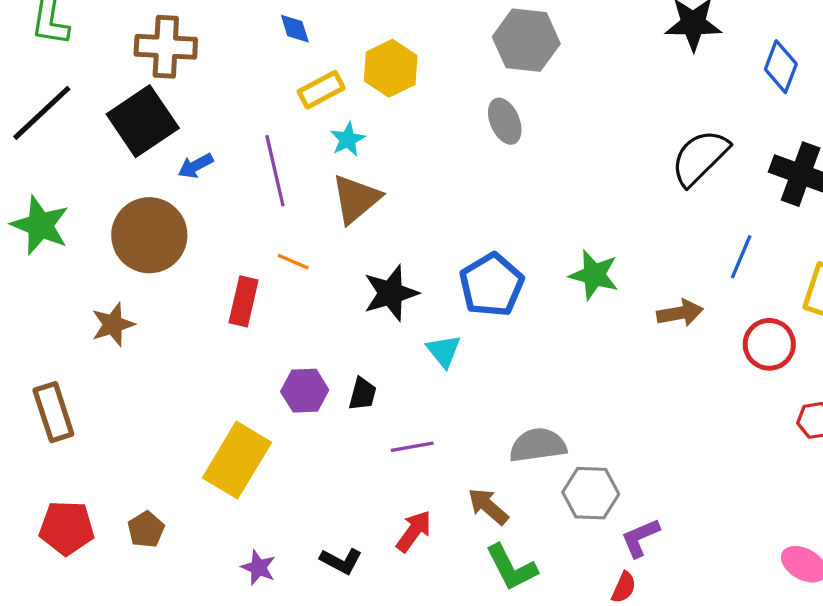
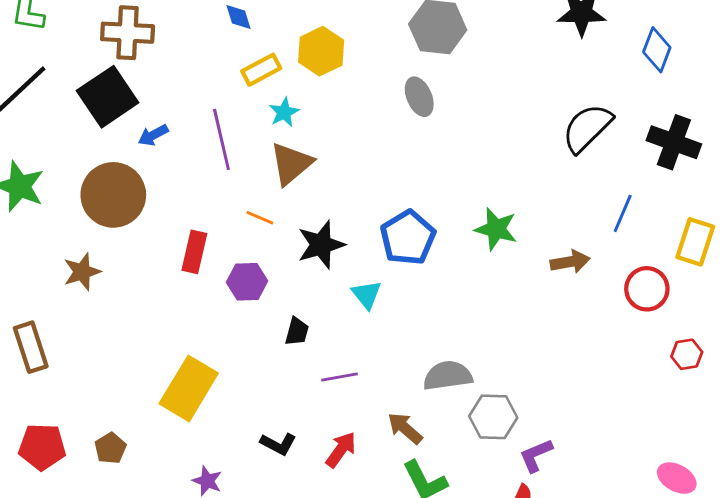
orange line: (293, 262) -> (260, 218), moved
purple hexagon: (305, 391) -> (247, 282), moved
black L-shape: (341, 561) -> (278, 444), moved

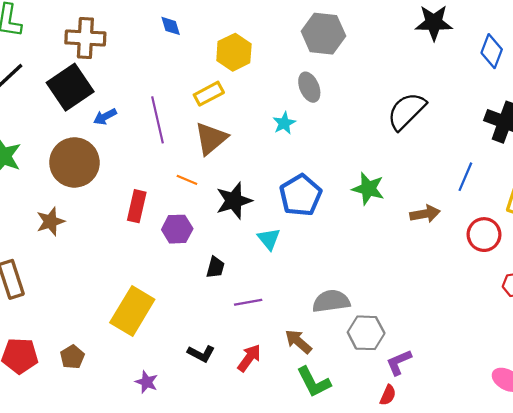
yellow rectangle: (261, 70) -> (209, 94), moved
cyan star: (284, 112) -> (284, 123), moved
black semicircle: (587, 128) -> (406, 111), moved

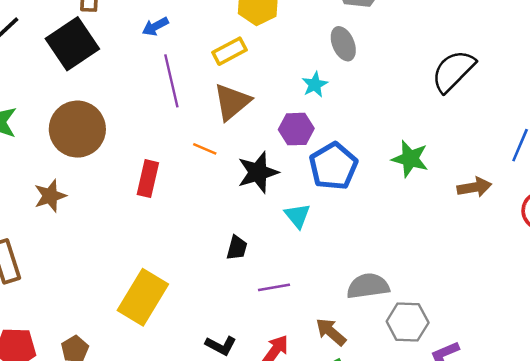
blue arrow: (105, 117) -> (155, 26), moved
purple hexagon: (177, 229) -> (296, 129), moved

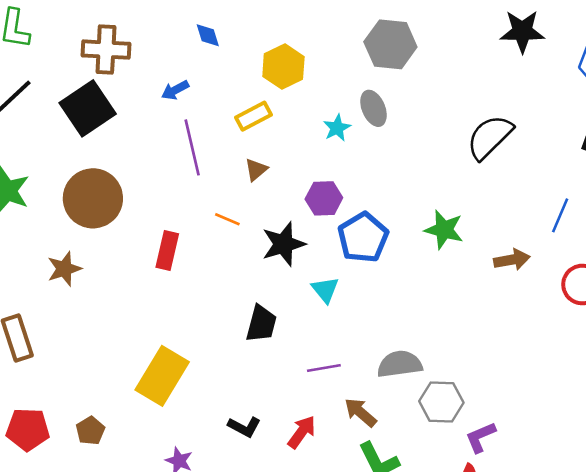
cyan star: (315, 85) -> (337, 128), moved
brown triangle: (232, 102) -> (256, 170), size x0.6
black trapezoid: (237, 248) -> (261, 324), size x1.4
purple line: (274, 287) -> (324, 368), moved

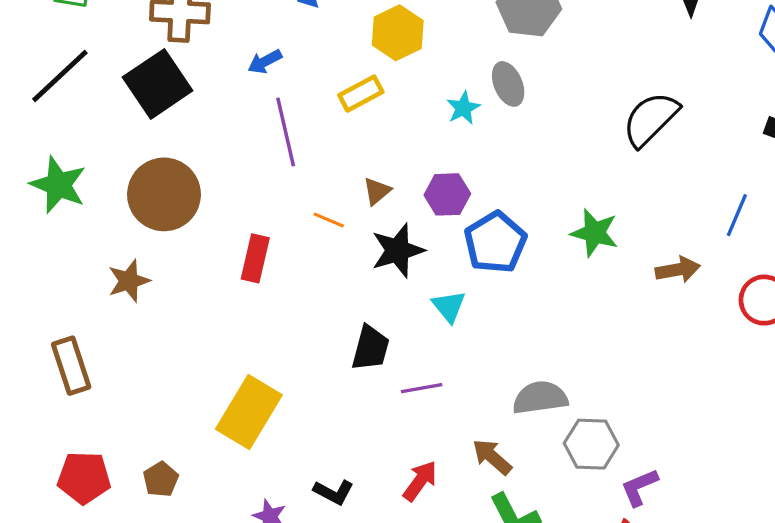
brown triangle: (256, 170) -> (377, 191), moved
purple line: (324, 368) -> (422, 388), moved
black L-shape: (244, 427) -> (334, 492), moved

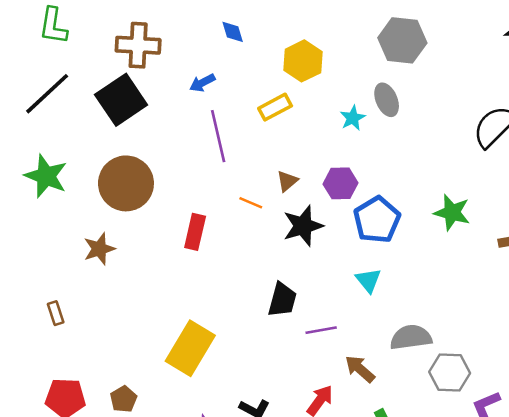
cyan triangle: (449, 306) -> (368, 280), moved
brown rectangle: (71, 366) -> (56, 313), size x0.6
brown arrow: (492, 457) -> (360, 369), moved

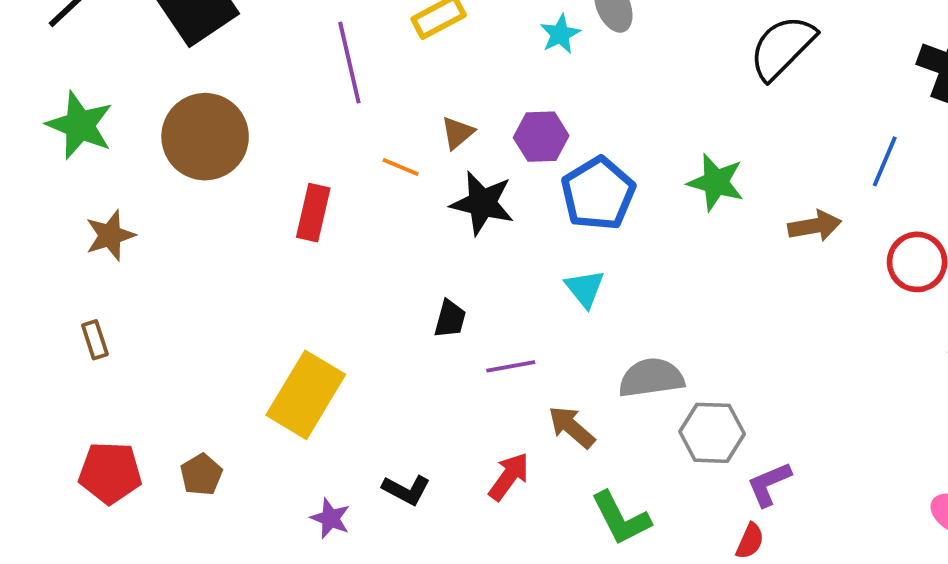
black star: (303, 226) -> (482, 203), turned 30
brown star: (99, 249) -> (110, 235), moved
black trapezoid: (282, 300) -> (450, 319), size x0.7

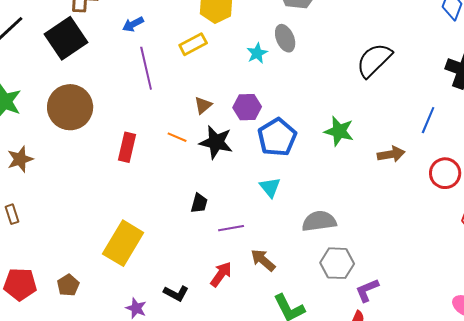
orange line: (401, 167) -> (177, 137), moved
gray semicircle: (651, 378) -> (319, 221), moved
red arrow: (509, 477) -> (221, 274), moved

